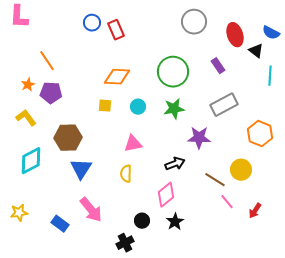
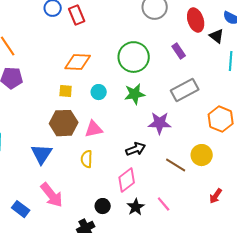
brown hexagon: (68, 138) -> (64, 123), moved
pink line: (227, 202) -> (164, 204), moved

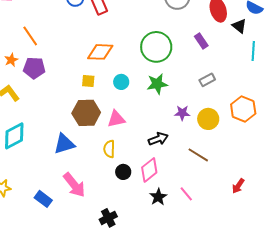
gray rectangle: (185, 90) -> (207, 80), size x0.6
purple star: (160, 123) -> (182, 113), size x0.7
blue triangle: (42, 154) -> (64, 144), turned 40
yellow circle: (202, 155) -> (208, 119), moved
black circle: (103, 206) -> (123, 172), moved

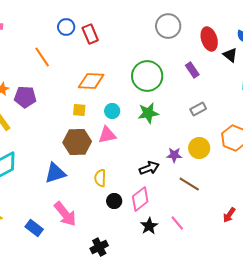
orange line: (30, 36) -> (42, 57), moved
purple star: (182, 113) -> (174, 155), moved
pink triangle: (116, 119) -> (107, 135), moved

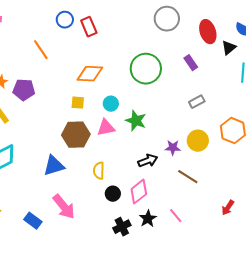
black triangle: (230, 55) -> (229, 48), turned 42
green star: (148, 113) -> (136, 121), moved, turned 30
black cross: (99, 247) -> (122, 227), moved

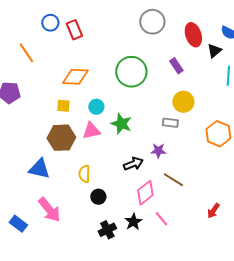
gray rectangle: (197, 102) -> (170, 123), moved, turned 35
yellow circle: (198, 141) -> (183, 102), moved
blue triangle: (54, 166) -> (39, 169), turned 30
pink diamond: (139, 192) -> (145, 193), moved

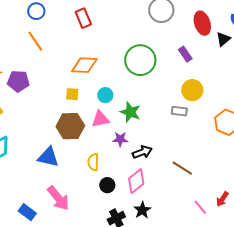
blue circle: (50, 23) -> (36, 11), moved
purple star: (158, 151) -> (120, 139), moved
pink diamond: (145, 193) -> (136, 181), moved
pink line: (161, 219) -> (200, 207), moved

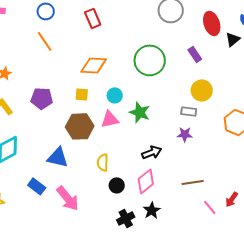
purple pentagon: (18, 81) -> (42, 98), moved
purple star: (120, 139) -> (185, 134), moved
brown line: (182, 168) -> (193, 182), moved, turned -40
blue rectangle: (27, 212) -> (37, 186), moved

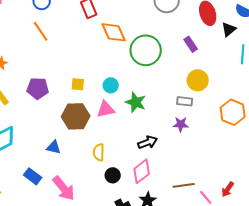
orange diamond: (94, 65) -> (114, 32), moved, turned 64
blue triangle: (58, 157) -> (54, 147), size x0.7
brown line: (193, 182) -> (184, 185), moved

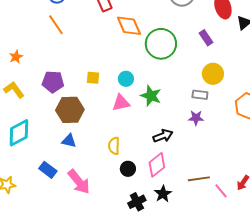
brown hexagon: (76, 116) -> (70, 110), moved

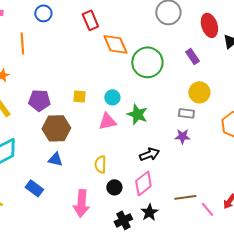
orange line: (56, 25) -> (22, 43), moved, turned 30
pink arrow: (79, 182) -> (81, 203), moved, turned 44

